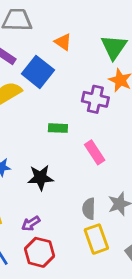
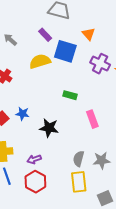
blue square: (38, 72) -> (65, 51), turned -35
purple cross: (95, 99) -> (100, 64), moved

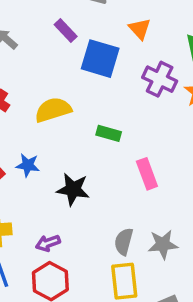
yellow semicircle: (40, 61) -> (53, 110), moved

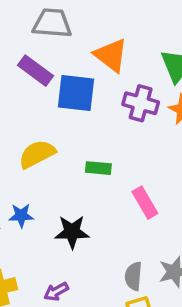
orange triangle: (140, 29) -> (111, 55), size x1.5
purple rectangle: (66, 31) -> (35, 71), size x1.4

